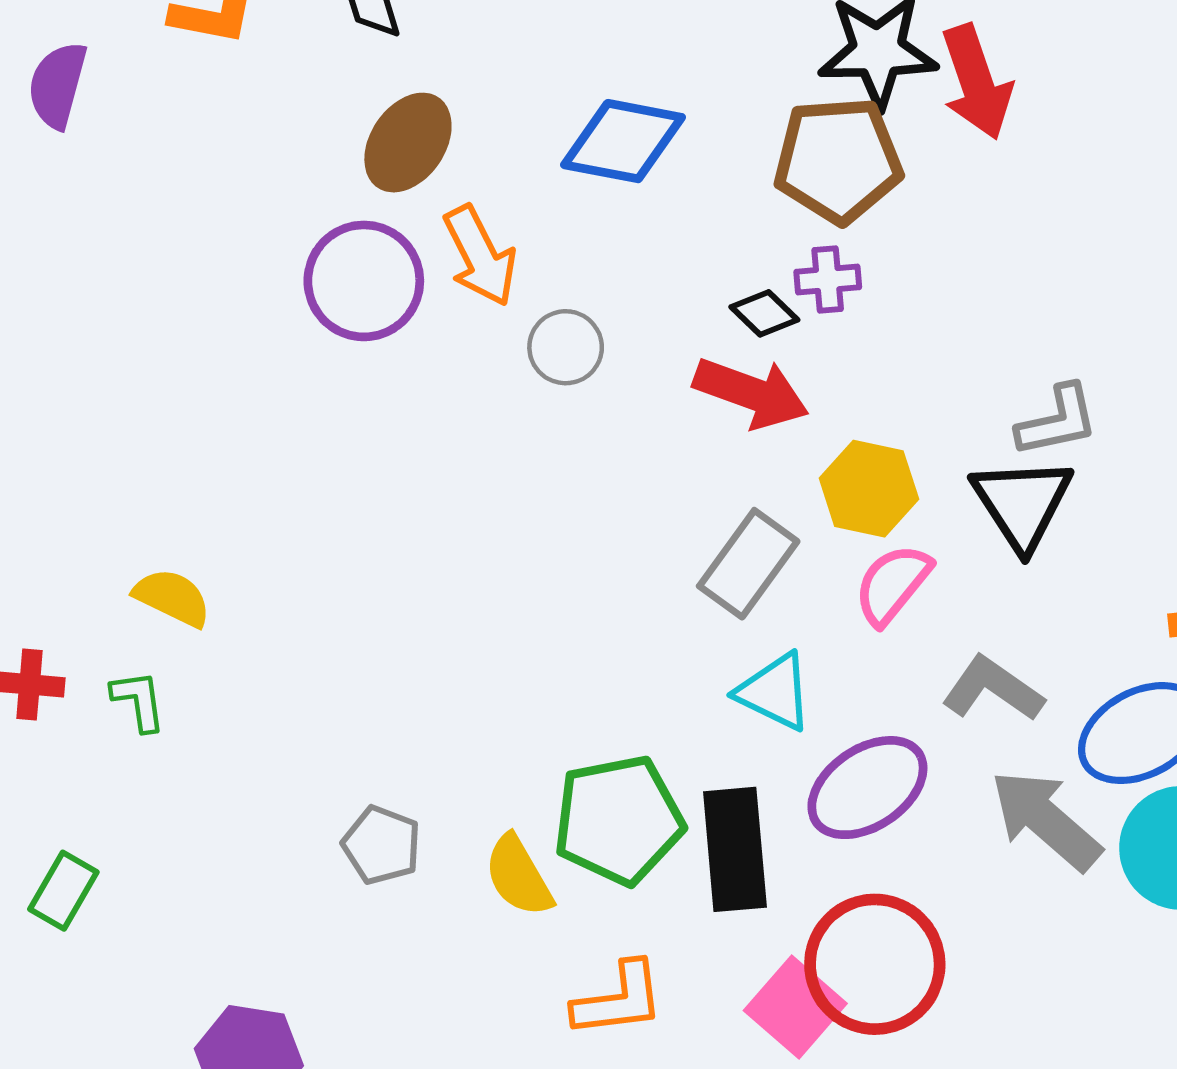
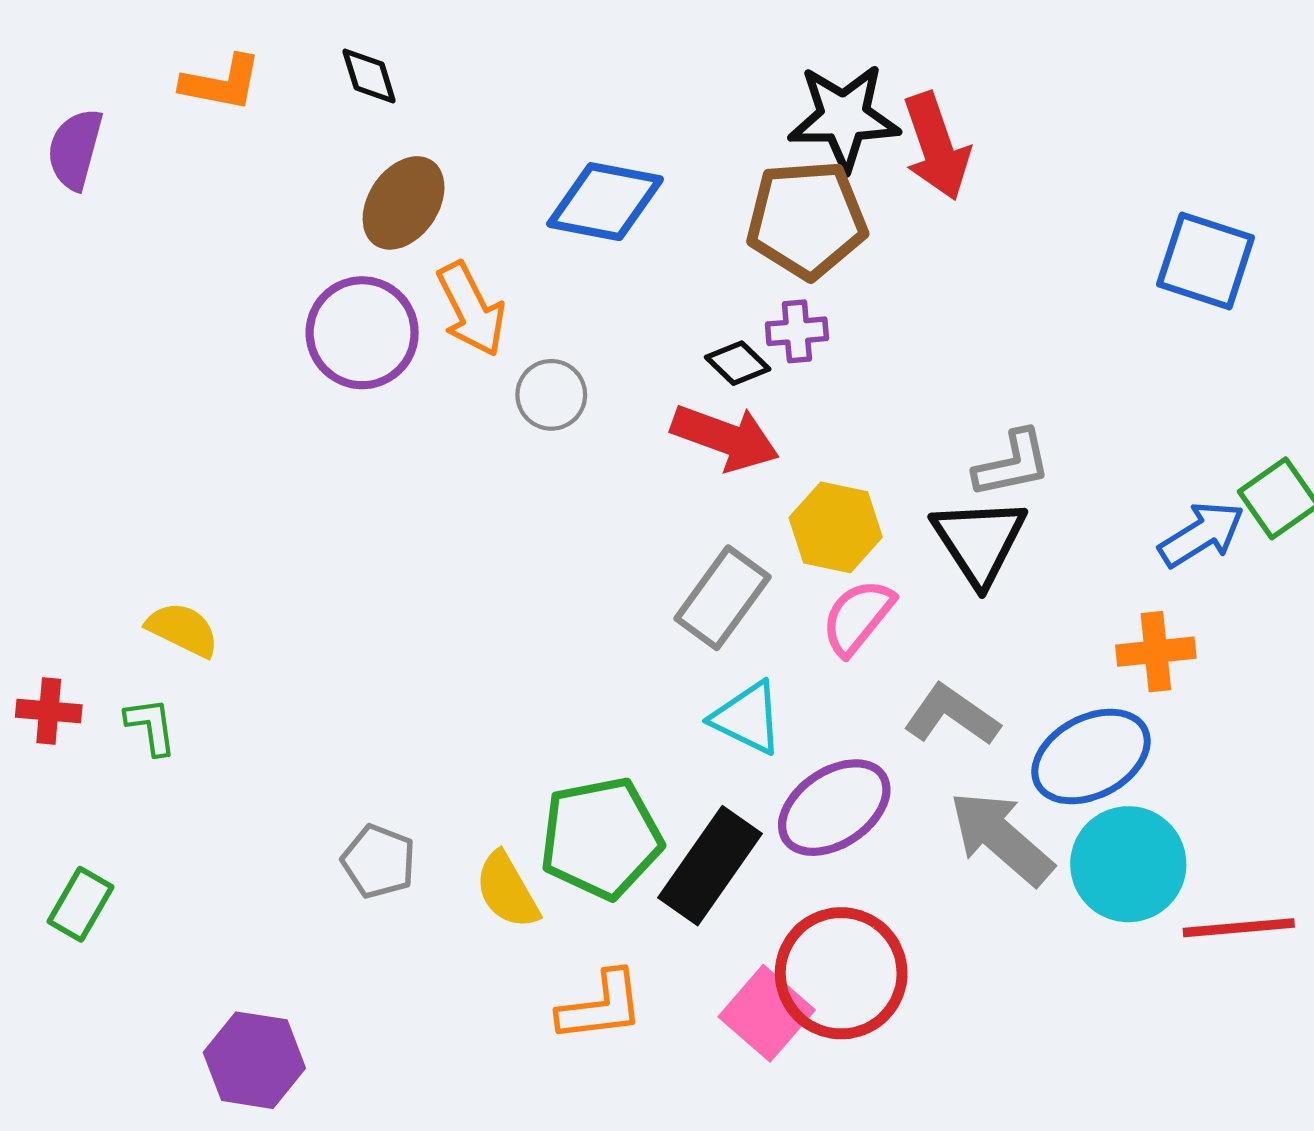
black rectangle: (735, 849) -> (710, 866), turned 40

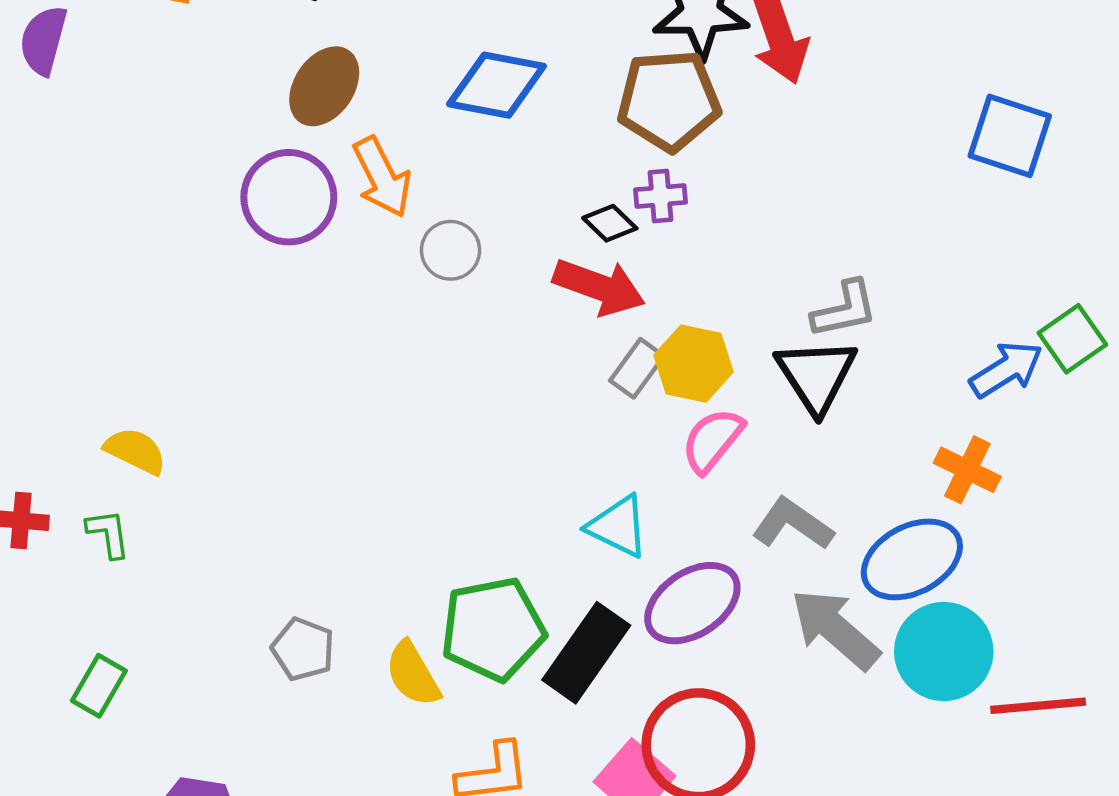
gray rectangle: (722, 598) -> (637, 368), moved, size x0.7
orange cross: (1156, 652) -> (967, 470), turned 32
green rectangle: (80, 904) -> (99, 686), moved

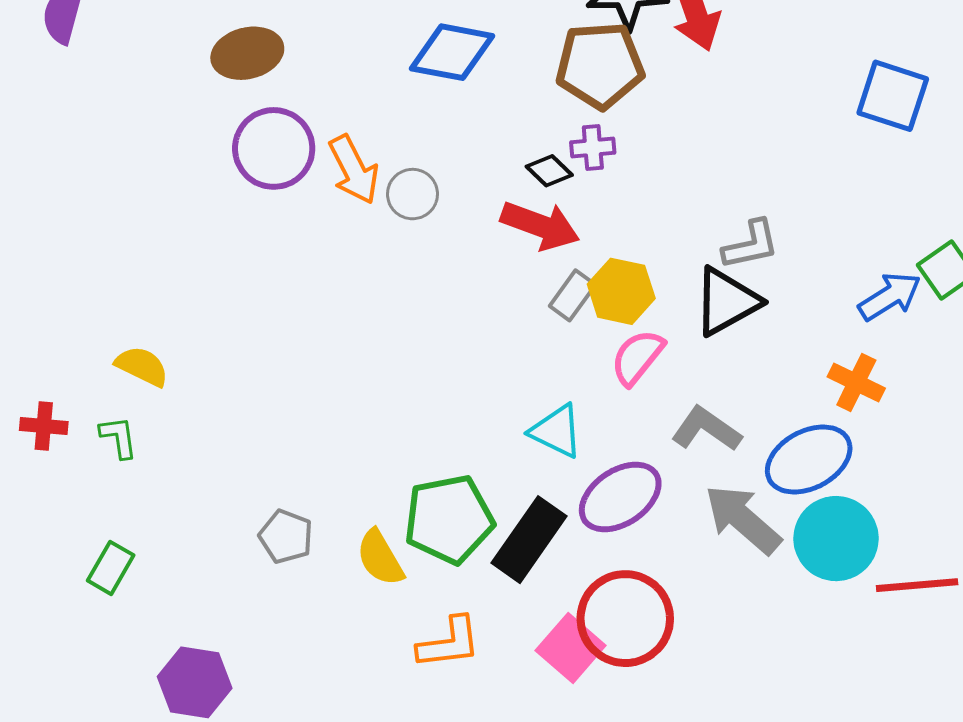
brown ellipse: (324, 86) -> (247, 53), moved, turned 42
orange arrow: (382, 177) -> (354, 170), moved
black triangle: (816, 375) -> (727, 301), turned 34

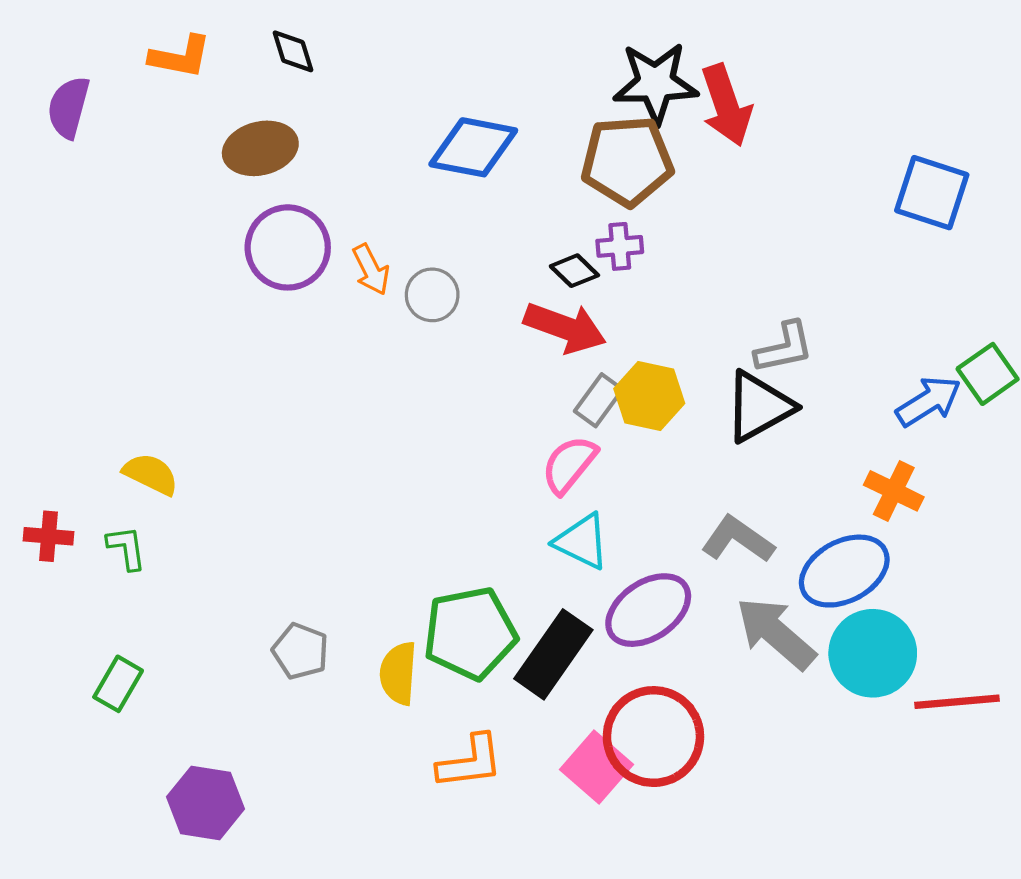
orange arrow: (354, 170) -> (371, 270), size x0.7
pink semicircle: (637, 357) -> (569, 465), moved
yellow semicircle: (380, 558) -> (398, 673), turned 34

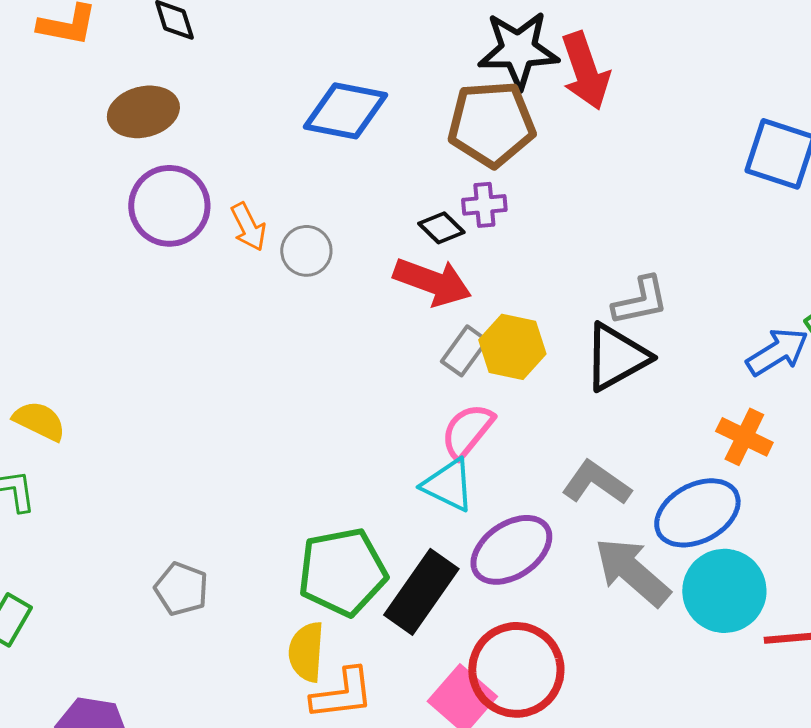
pink semicircle: (569, 465) -> (467, 431), moved
yellow semicircle: (398, 673) -> (306, 652), moved

